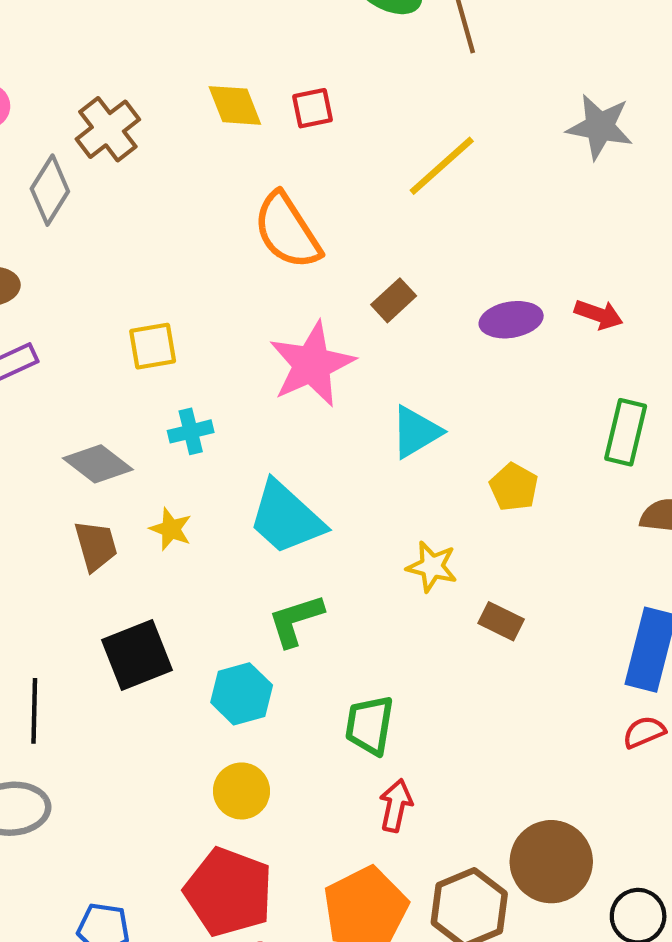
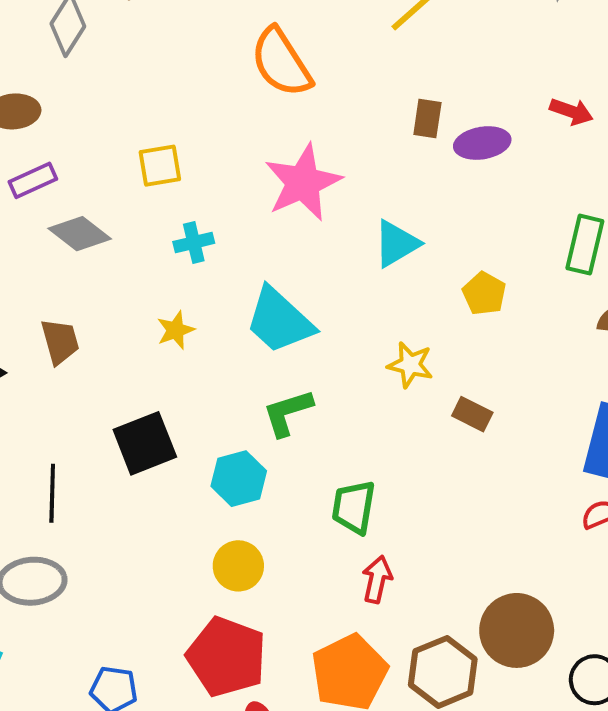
brown rectangle: (394, 300) -> (427, 118), moved, turned -39
red arrow: (599, 314) -> (571, 111), moved
gray diamond: (98, 464) -> (80, 234), moved
yellow star: (171, 529) -> (176, 330), turned 30
brown trapezoid: (96, 546) -> (60, 341), moved

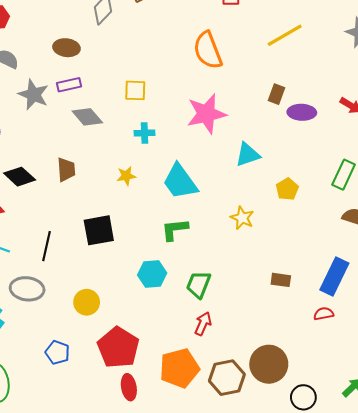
brown rectangle: (472, 414) -> (281, 280), moved, turned -30
cyan hexagon: (239, 479) -> (152, 274), moved
yellow circle: (238, 566) -> (87, 302), moved

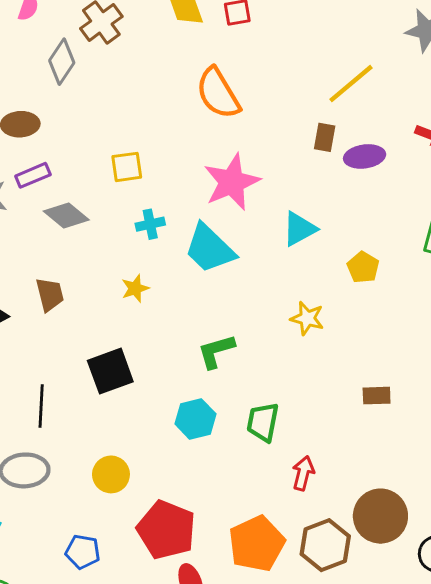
yellow line: (285, 35) -> (351, 84), moved
cyan trapezoid: (180, 182) -> (210, 248), moved
red arrow: (203, 324) -> (303, 473), moved

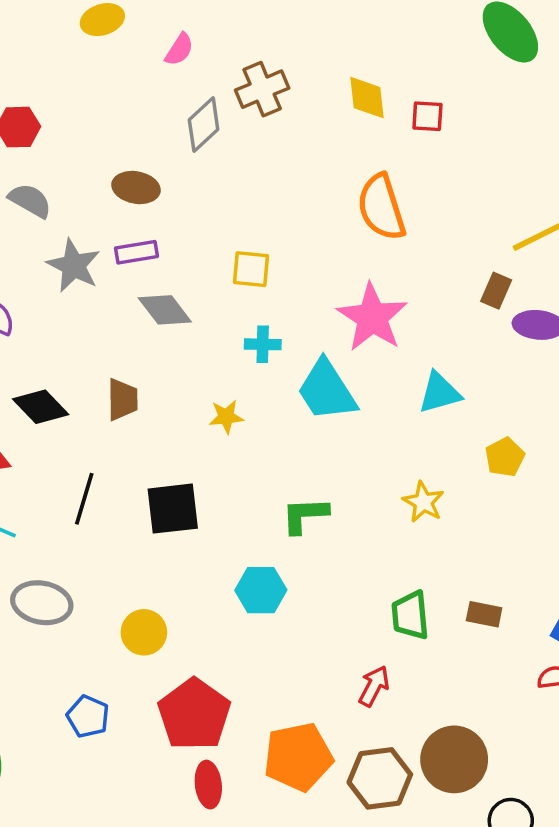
pink star: (232, 182) -> (372, 317), turned -30
black line: (41, 406) -> (84, 499), moved
green trapezoid: (263, 422) -> (410, 615), moved, turned -30

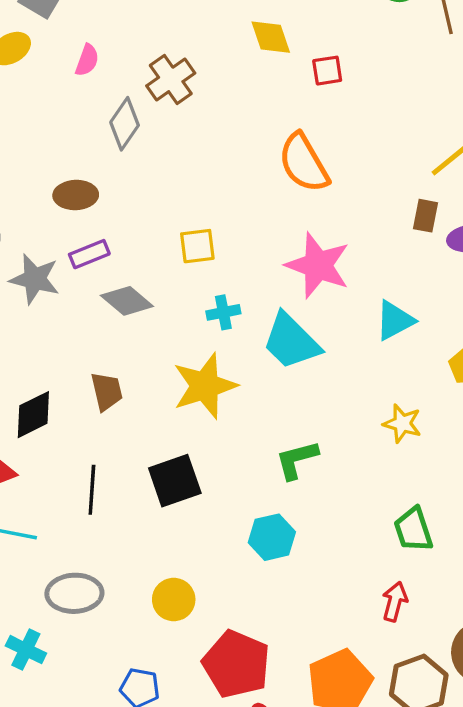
yellow diamond: (367, 98) -> (271, 37), moved
black diamond: (41, 407) -> (33, 415), turned -60
yellow star: (226, 417) -> (205, 386), size x2.0

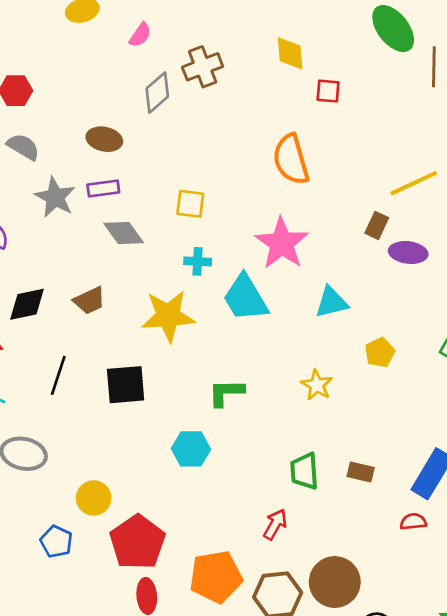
brown trapezoid: (107, 391) -> (89, 301), turned 64
yellow circle: (174, 600) -> (94, 498), moved

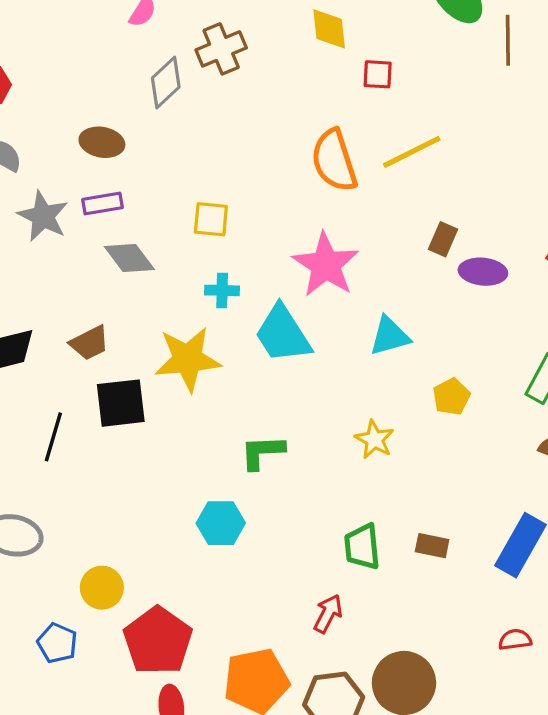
yellow line: (414, 183) -> (412, 152), moved
black square: (126, 385) -> (121, 403), moved
red semicircle: (413, 522) -> (515, 640), moved

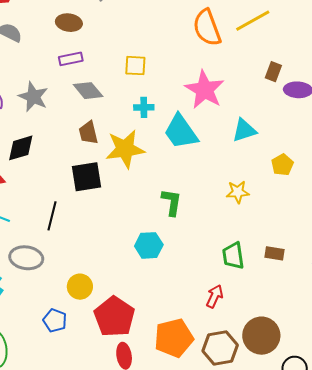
gray star: (43, 216) -> (33, 97), moved
brown trapezoid: (89, 343) -> (88, 133), moved, turned 105
black line: (53, 437) -> (52, 216), moved
yellow star: (374, 439) -> (238, 192), turned -30
green L-shape: (262, 452) -> (172, 202), turned 104

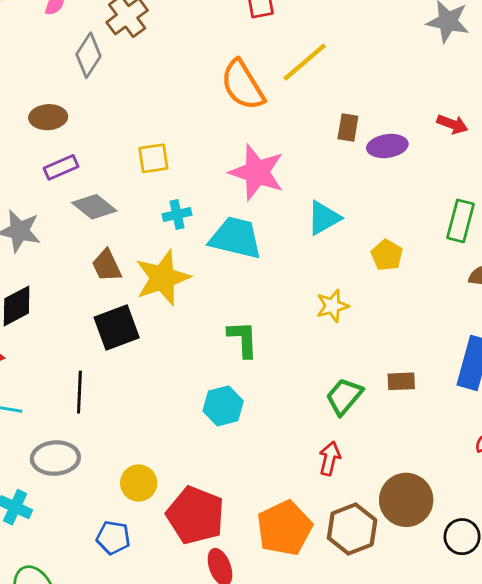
cyan trapezoid: (181, 132) -> (236, 238), turned 150
green trapezoid: (233, 256) -> (344, 396), turned 60

